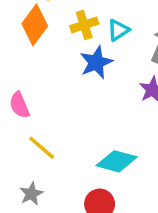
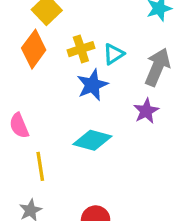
yellow line: (42, 148) -> (40, 166), turned 40
cyan diamond: (117, 161) -> (92, 140), moved

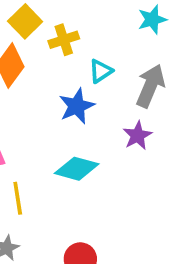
yellow cross: (81, 49) -> (64, 40), moved

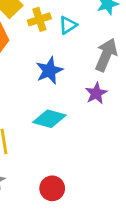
cyan triangle: (101, 71) -> (68, 25), moved

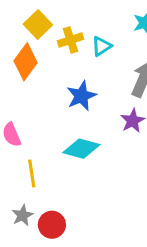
red circle: (52, 188) -> (52, 225), moved

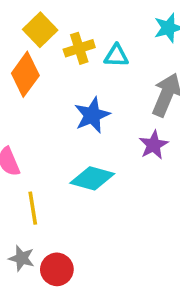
cyan triangle: (102, 46) -> (116, 56), turned 35
gray star: (22, 215) -> (22, 258), turned -30

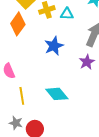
cyan diamond: (92, 178) -> (57, 94), moved, turned 35

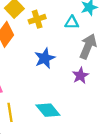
cyan triangle: (67, 14) -> (72, 22), moved

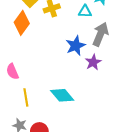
blue star: (45, 58) -> (76, 46), moved

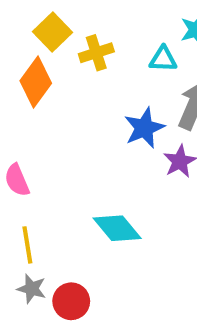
yellow line: (26, 97) -> (27, 245), moved

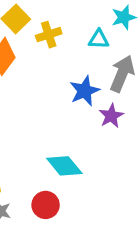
red circle: (71, 301) -> (46, 205), moved

